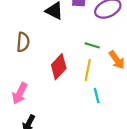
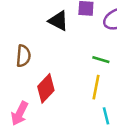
red diamond: (59, 67) -> (46, 88), moved

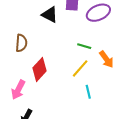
yellow line: (96, 87) -> (80, 68), turned 30

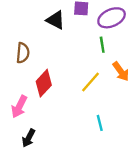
green line: (84, 46) -> (102, 45), moved, turned 64
cyan line: (88, 92) -> (100, 123), moved

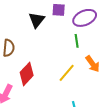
black triangle: (55, 20) -> (37, 20), turned 42

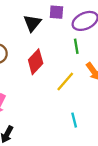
red diamond: (27, 74) -> (36, 62), moved

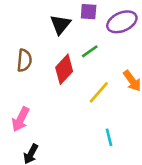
green line: (76, 46) -> (90, 51), moved, turned 64

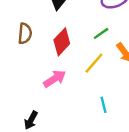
green line: (90, 51) -> (101, 33), moved
pink arrow: (21, 119) -> (55, 79), moved, turned -150

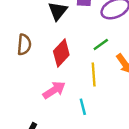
yellow line: (94, 63) -> (94, 74), turned -45
cyan line: (103, 105) -> (83, 107), moved

